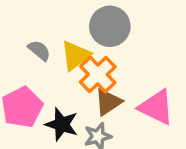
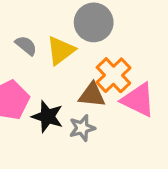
orange cross: (98, 74) -> (113, 75), moved
brown triangle: (108, 102) -> (92, 95), turned 40

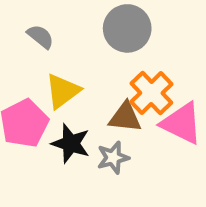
gray semicircle: (26, 46) -> (40, 37), moved
yellow triangle: (61, 50) -> (63, 91), moved

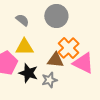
gray semicircle: (40, 37) -> (22, 20), moved
yellow triangle: (63, 91) -> (24, 47), turned 36

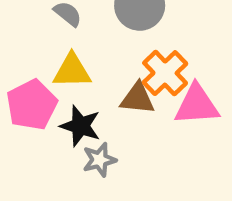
pink triangle: (83, 63) -> (197, 105), turned -30
gray star: (49, 80) -> (99, 160), moved

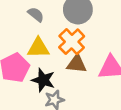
orange cross: (165, 73) -> (72, 42), moved

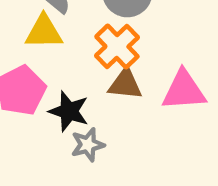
yellow triangle: (38, 48) -> (44, 32), moved

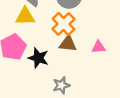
pink triangle: (184, 90) -> (99, 47), size x0.6
gray star: (88, 145) -> (61, 85), moved

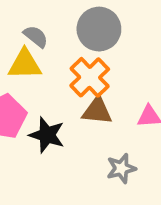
gray star: (61, 85) -> (121, 168), moved

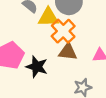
yellow triangle: (25, 64) -> (48, 17), moved

